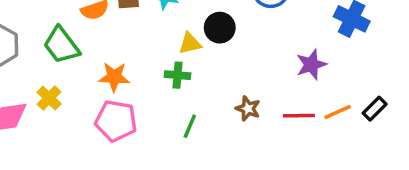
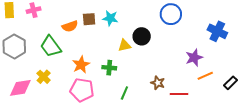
green cross: (177, 75) -> (109, 68), moved
orange star: (114, 77) -> (81, 65), turned -30
orange line: (338, 112) -> (205, 76), moved
red line: (299, 116) -> (179, 94), moved

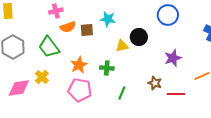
pink cross: (34, 10) -> (56, 11), moved
brown square: (89, 19) -> (87, 30), moved
purple star: (194, 58) -> (173, 58), moved

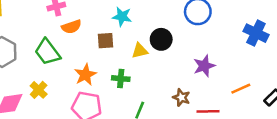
brown square: (87, 30) -> (106, 41), moved

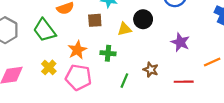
purple star: (204, 66) -> (180, 42), turned -30
yellow cross: (39, 90) -> (49, 67), moved
brown star: (181, 97) -> (151, 70), moved

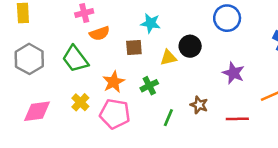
green cross: (108, 53) -> (149, 86), turned -32

